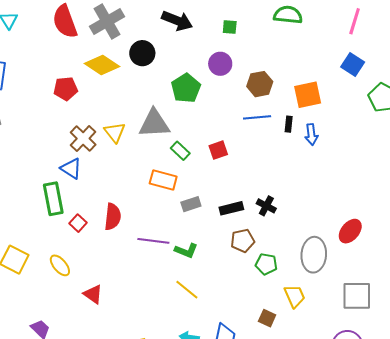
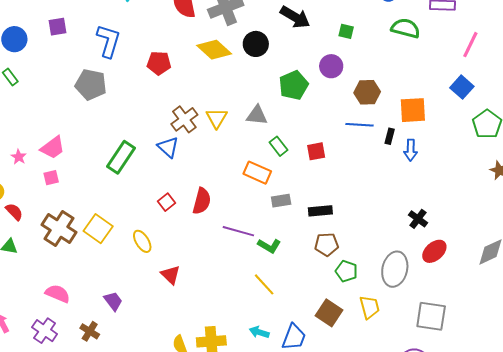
red pentagon: (66, 89) -> (159, 63), moved
gray triangle: (154, 124) -> (257, 115), size x0.7
green rectangle: (53, 199) -> (121, 157), moved, turned 36
black cross: (266, 206) -> (418, 219), moved
brown square: (267, 318) -> (329, 313), moved, size x1.5

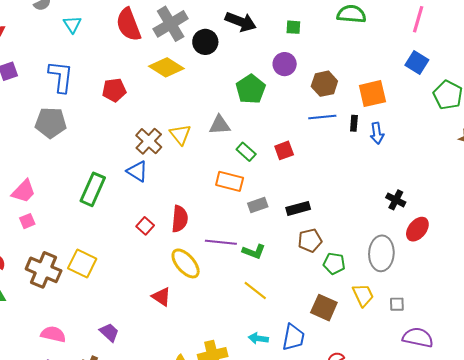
black circle: (256, 44) -> (205, 42), moved
yellow ellipse: (142, 241) -> (186, 263), moved, size x1.4
gray square: (431, 316) -> (397, 304), moved, size x0.5

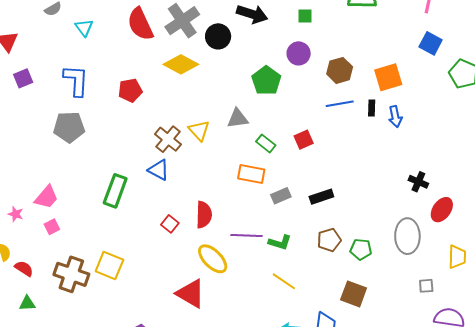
brown pentagon: (310, 241) -> (329, 240), moved
yellow trapezoid: (363, 295) -> (457, 257), moved, turned 30
red triangle: (161, 297) -> (191, 294), size x1.5

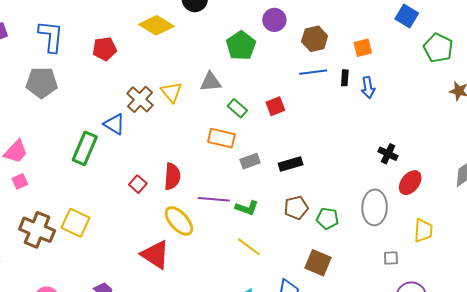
orange square: (388, 77) -> (363, 48), size x0.7
blue triangle: (159, 170) -> (114, 124), moved

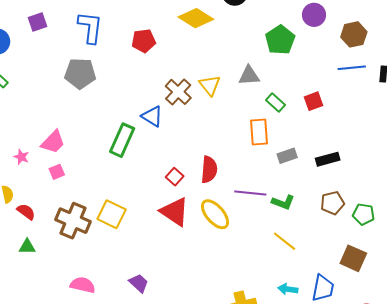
orange rectangle: (221, 138) -> (259, 132), turned 72
red triangle: (155, 255) -> (175, 212), moved

